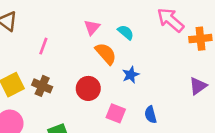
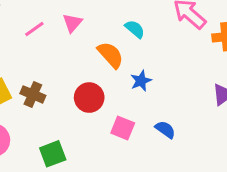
pink triangle: (92, 27) -> (72, 23), moved
pink line: (43, 46) -> (34, 29), moved, turned 35
blue semicircle: (151, 115) -> (165, 129), turned 140

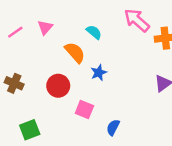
blue semicircle: (165, 129) -> (113, 127), moved, turned -98

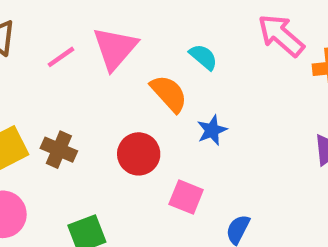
pink triangle: (45, 27) -> (115, 48), size x1.6

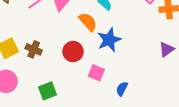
blue star: (212, 130) -> (109, 40), size x1.6

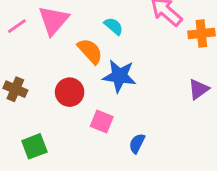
blue star: (109, 40) -> (119, 76), turned 30

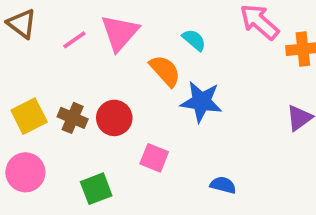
red circle: (70, 92) -> (114, 118), moved
pink square: (102, 121) -> (154, 158), moved
blue semicircle: (137, 143) -> (223, 185), turned 78

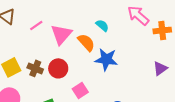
pink triangle: (120, 33) -> (61, 34), moved
pink square: (154, 158) -> (80, 90), turned 35

